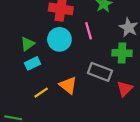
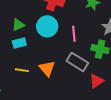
pink line: (89, 31) -> (74, 34), moved
yellow line: (41, 93) -> (22, 70), turned 32

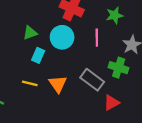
pink line: (74, 34) -> (97, 38), moved
cyan rectangle: (19, 43) -> (38, 55), moved, turned -56

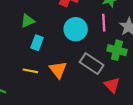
cyan circle: (62, 37) -> (76, 29), moved
pink line: (97, 38) -> (104, 23), moved
red triangle: (111, 103) -> (112, 85), turned -42

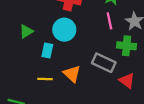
green triangle: (28, 21) -> (26, 31), moved
cyan circle: (76, 29) -> (64, 30), moved

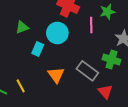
pink line: (109, 21) -> (91, 25), moved
yellow line: (45, 79) -> (21, 86), moved, turned 48

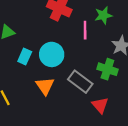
cyan circle: (57, 33) -> (52, 54), moved

